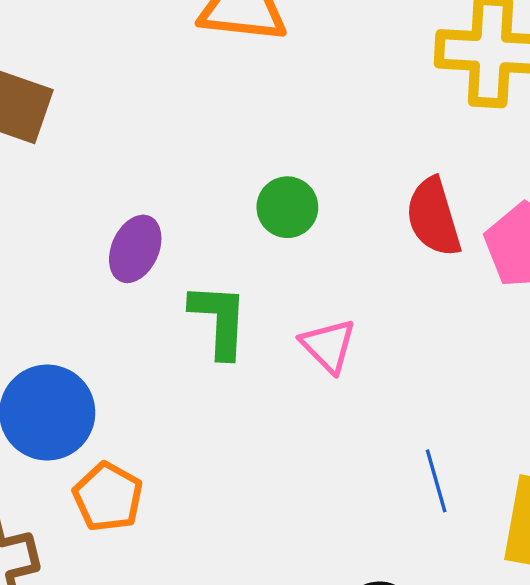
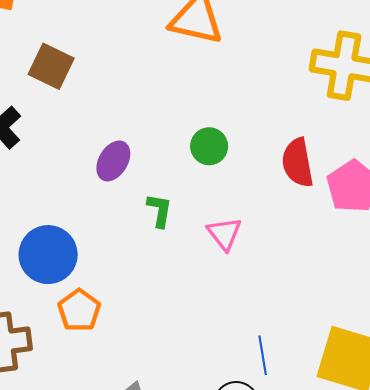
green L-shape: (219, 320) -> (160, 210), size x0.7
blue line: (436, 481) -> (263, 355), moved

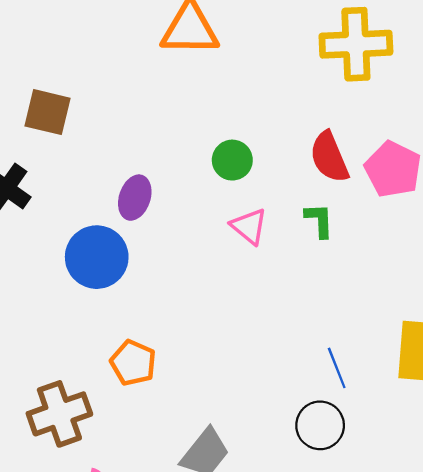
green L-shape: (160, 210) -> (319, 220), moved
pink triangle: (224, 234) -> (249, 226), moved
blue circle: (48, 255) -> (97, 257), moved

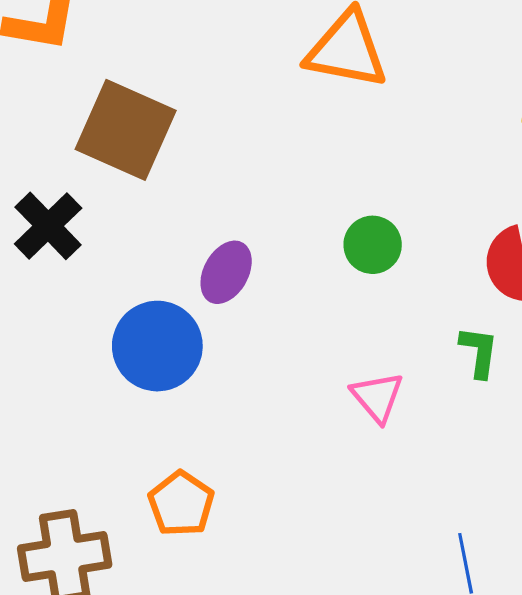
brown square: (48, 112) -> (126, 130), size x1.4
pink triangle: (249, 226) -> (377, 397), moved

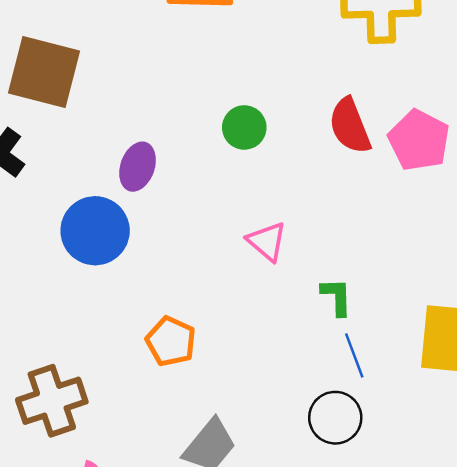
green L-shape: (479, 352) -> (337, 297), moved
orange pentagon: (181, 504) -> (171, 341), moved

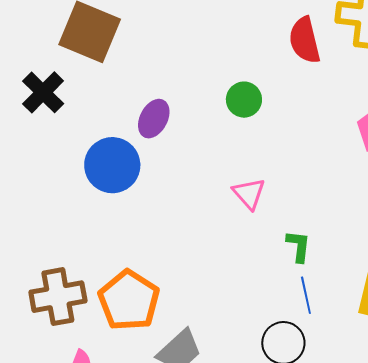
red semicircle: (350, 126) -> (305, 40), moved
orange pentagon: (171, 341) -> (129, 300), moved, size x1.5

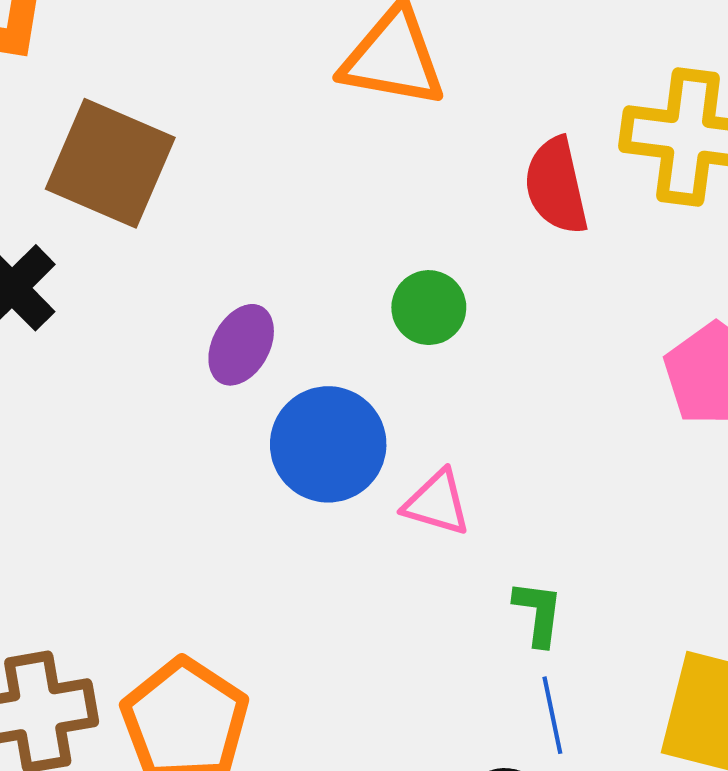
blue circle: (112, 165) -> (328, 444), moved
pink triangle: (249, 194) -> (437, 503), turned -33

